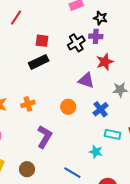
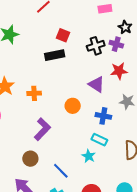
blue cross: (101, 109) -> (103, 116), turned 35
cyan rectangle: (113, 134) -> (99, 140), moved
brown circle: (27, 169) -> (30, 159), moved

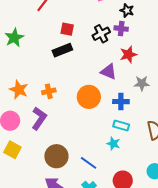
orange circle: (73, 106) -> (89, 97), size x1.5
purple L-shape: (42, 129) -> (39, 118), moved
brown circle: (30, 159) -> (56, 156), size x1.5

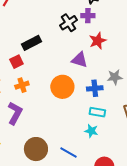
red square: (67, 29) -> (16, 62), moved, turned -32
gray star: (142, 83) -> (115, 77), moved

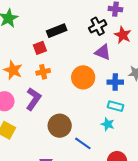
black cross: (69, 23) -> (98, 26), moved
red star: (98, 41) -> (123, 35), turned -30
brown circle: (36, 149) -> (60, 126), moved

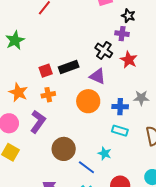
black cross: (98, 26) -> (104, 50), turned -30
black rectangle: (57, 31) -> (69, 67), moved
purple triangle: (103, 52) -> (98, 76), moved
cyan star: (108, 124) -> (105, 153), moved

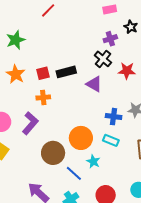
purple cross: (122, 34) -> (110, 39), moved, turned -32
red star: (129, 60) -> (127, 71), turned -30
orange star: (18, 92) -> (16, 74), moved
orange circle: (88, 101) -> (81, 138), moved

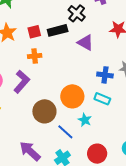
black cross: (103, 59) -> (77, 13), moved

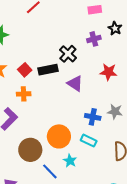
red square: (34, 32) -> (25, 70), turned -32

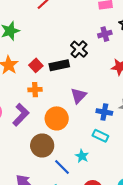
purple triangle: (75, 83) -> (79, 96), moved, turned 42
orange circle: (59, 136) -> (57, 118), moved

